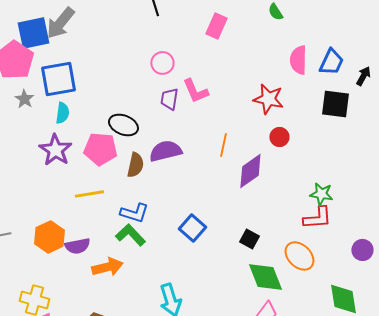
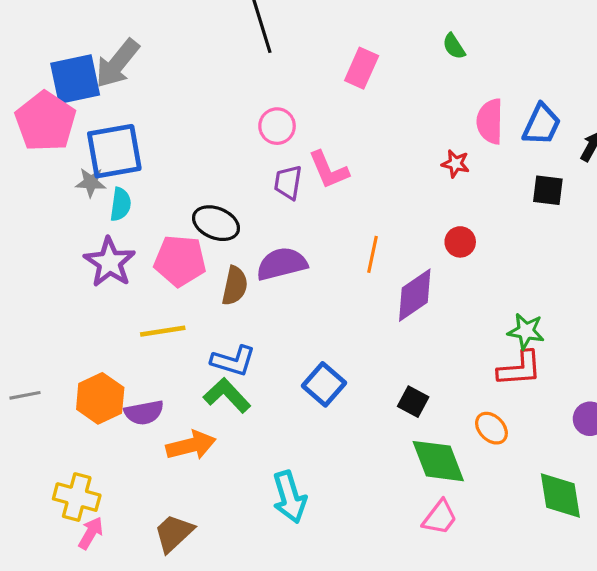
gray star: (24, 99) -> (91, 182), moved, turned -30
red star: (268, 99) -> (455, 164), moved, size x0.6
black square: (335, 104) -> (548, 190), size x0.7
orange ellipse: (299, 256) -> (491, 428), size x0.7

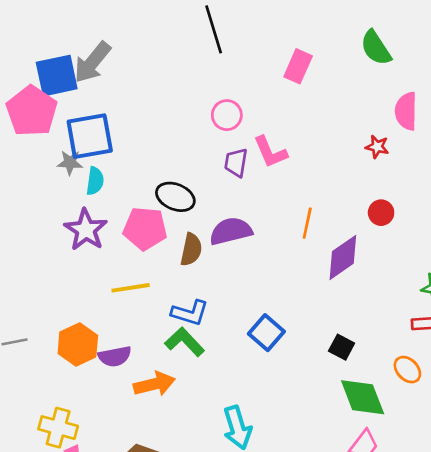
green semicircle: (454, 46) -> (376, 48), size x1.6

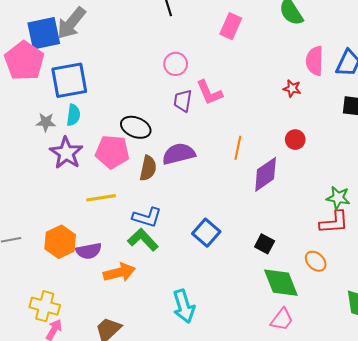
gray star: (70, 163) -> (46, 122), moved

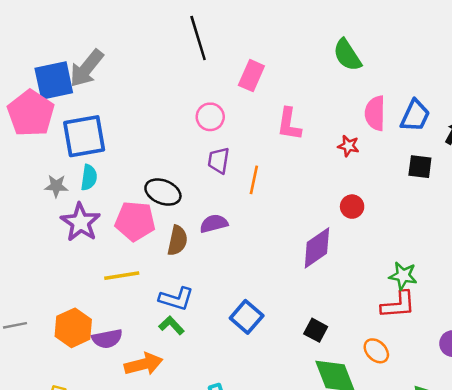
pink rectangle: (231, 26) -> (251, 76), moved
pink L-shape: (209, 93) -> (289, 124), moved, turned 32
orange line: (238, 148) -> (254, 180), moved
purple semicircle: (179, 154) -> (214, 224), size x0.7
green L-shape: (143, 240) -> (171, 325), size x0.7

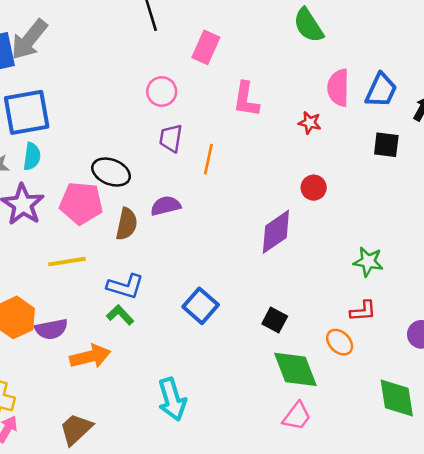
red L-shape: (398, 305) -> (363, 311), moved, size x0.7

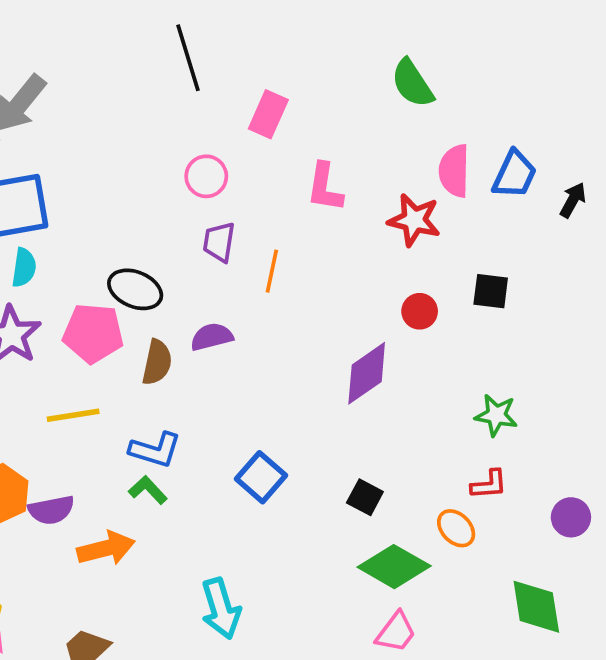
red star: (310, 123) -> (414, 220), size x1.6
black square: (386, 145) -> (491, 291), moved
green diamond: (295, 369) -> (394, 567), turned -39

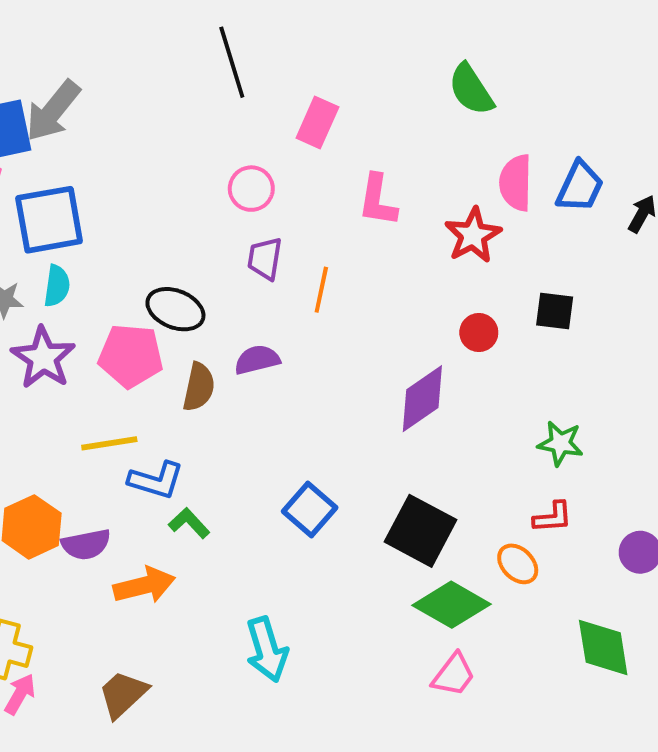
red star: (414, 220) -> (473, 235), turned 30
blue L-shape: (155, 450) -> (156, 480), moved
black square: (365, 497) -> (420, 531), size x1.8

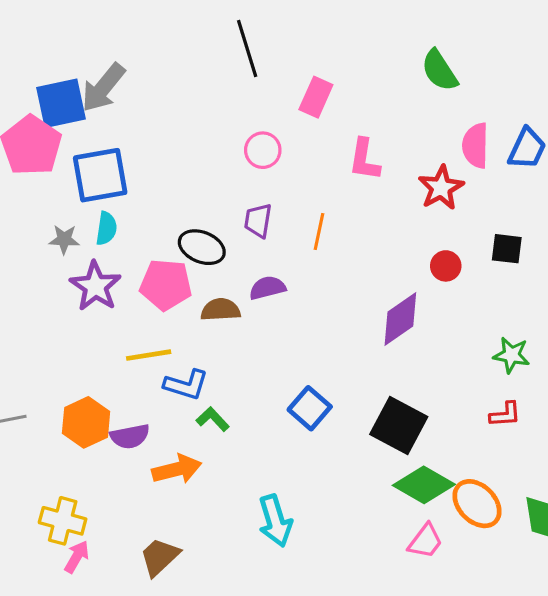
purple trapezoid: (265, 259) -> (258, 221), moved
brown semicircle: (199, 387) -> (221, 310), turned -105
orange ellipse: (518, 564) -> (477, 504), moved, size x1.5

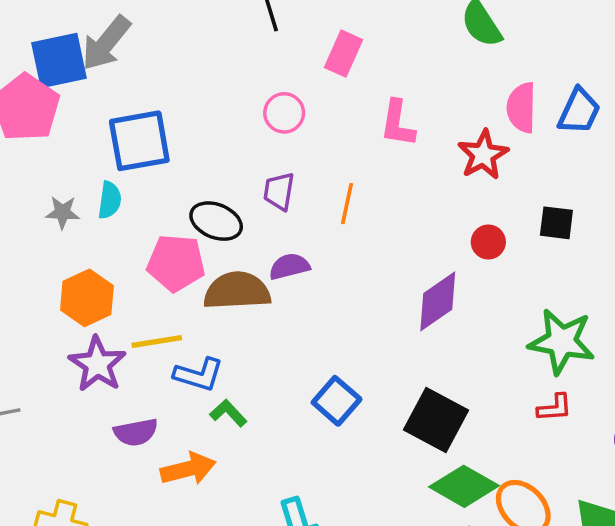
blue square: (100, 175) -> (139, 141), moved
purple star: (95, 286) -> (97, 364), moved
brown semicircle: (221, 310) -> (237, 291), size x1.5
green star: (511, 355) -> (562, 341), size x1.6
orange hexagon: (86, 422) -> (87, 298), moved

